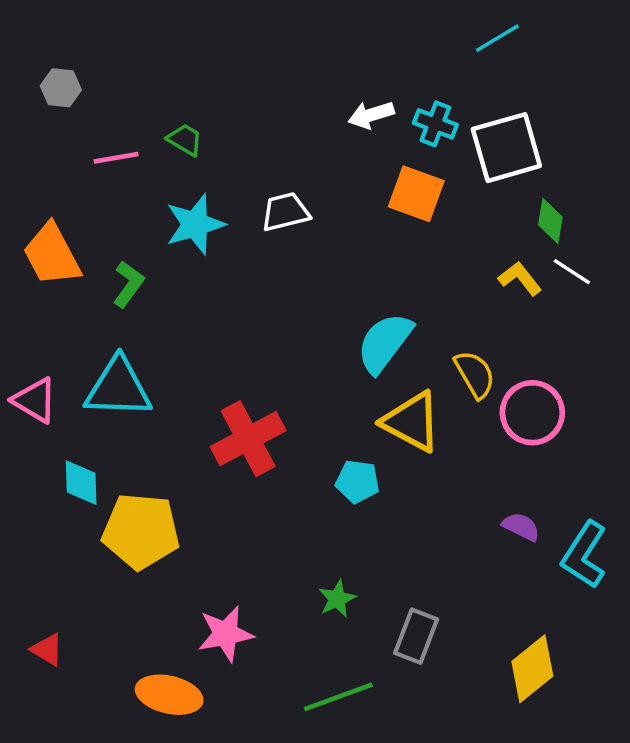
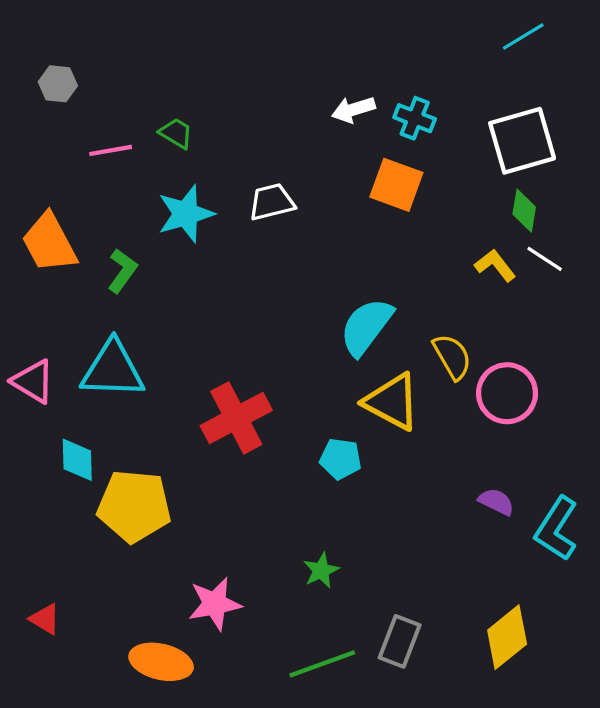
cyan line: (497, 38) -> (523, 37), moved
white square: (506, 148) -> (522, 141), moved
gray rectangle: (416, 636) -> (400, 641), moved

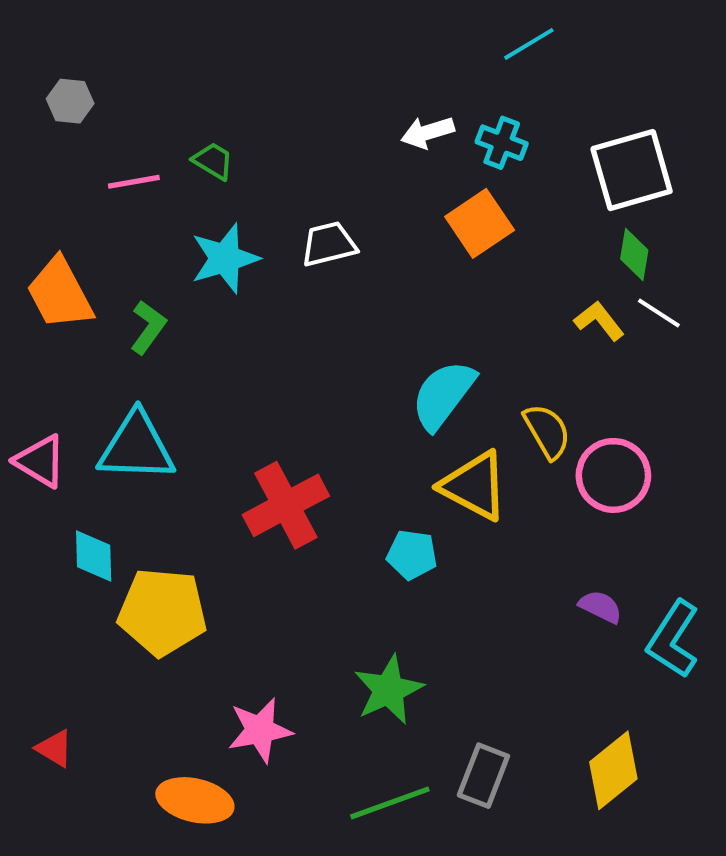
cyan line: (523, 37) -> (529, 44), moved
orange square: (396, 185) -> (480, 223), turned 36
green star: (321, 570) -> (389, 690), size x1.6

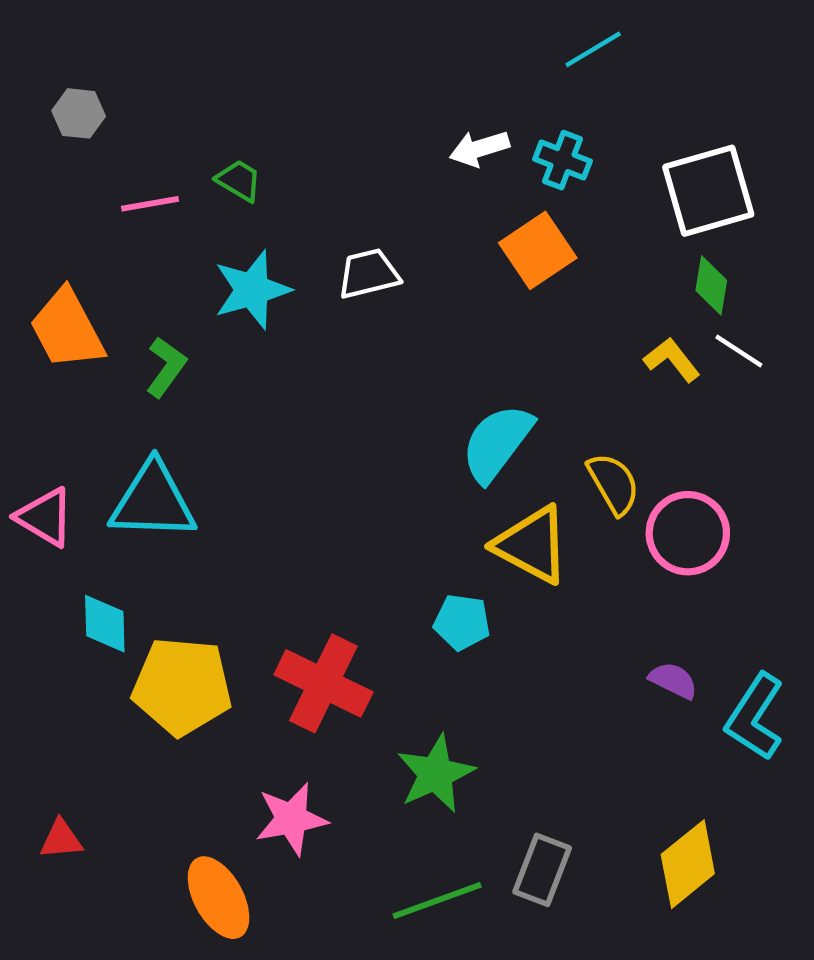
red cross: (286, 505) -> (323, 683), moved, turned -36
red triangle: (55, 748) -> (61, 839), turned -36
orange ellipse: (195, 800) -> (219, 898), turned 48

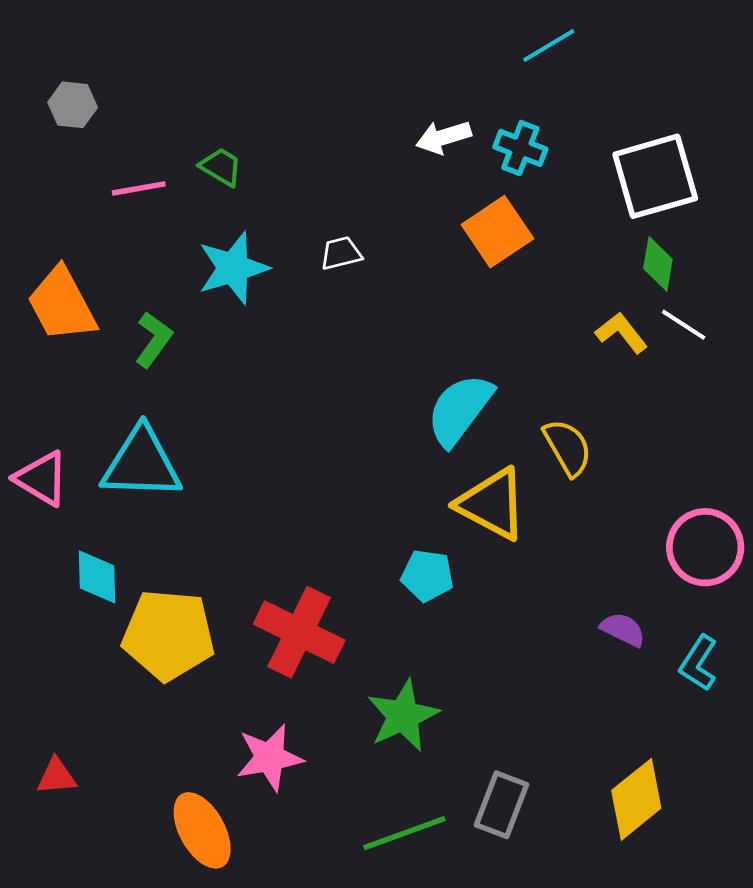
white trapezoid: (369, 274) -> (341, 253), size x0.7
pink circle: (688, 533) -> (705, 547), moved
cyan L-shape: (755, 717) -> (698, 663), size x0.7

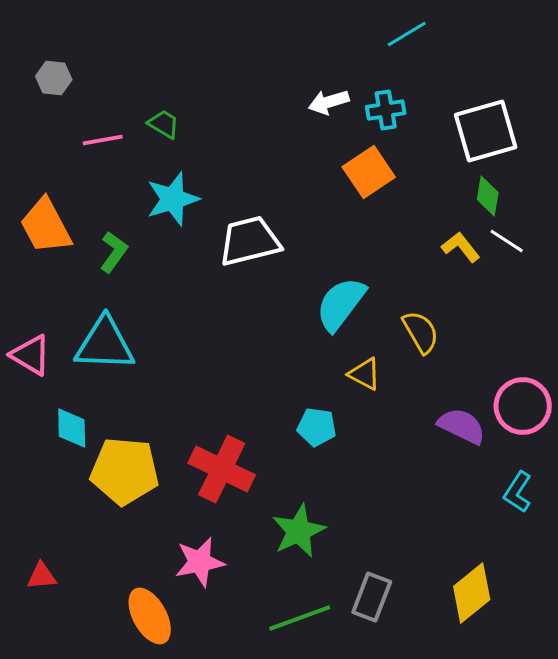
cyan cross: (520, 148) -> (386, 110), turned -30
white trapezoid: (341, 253) -> (250, 241), moved, size x2.0
yellow triangle: (492, 504) -> (365, 374), size x0.6
purple semicircle: (623, 629) -> (462, 426), moved, size x1.4

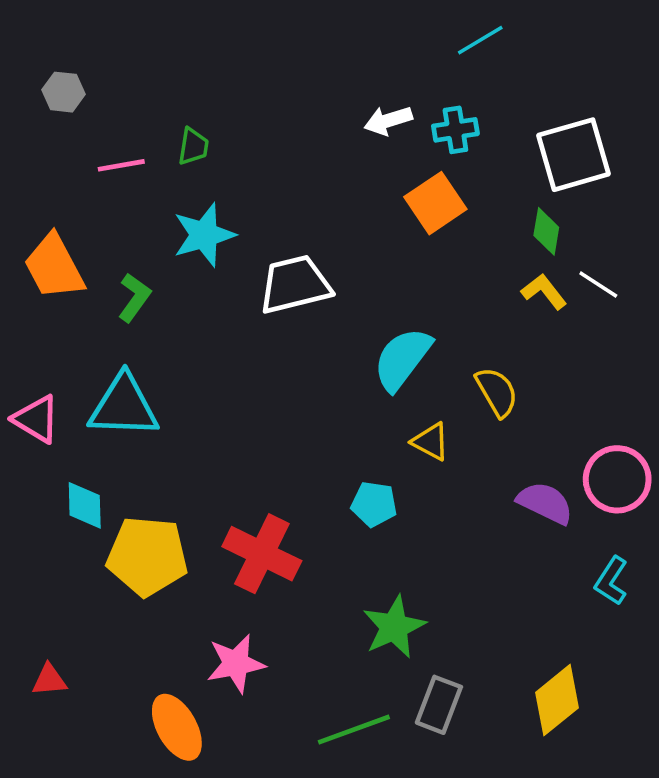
green trapezoid: (164, 124) -> (193, 146), turned 68
green diamond: (488, 196) -> (546, 231), moved
green star: (299, 531) -> (394, 627), moved

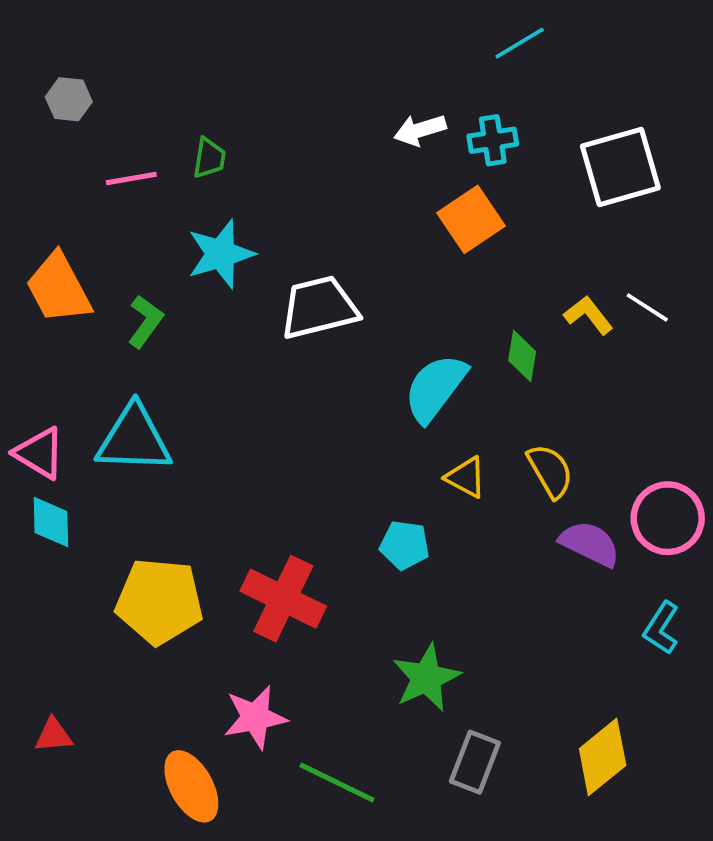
green diamond: (546, 231) -> (522, 356), moved
yellow semicircle: (497, 392) -> (550, 471), moved
cyan diamond: (85, 505) -> (51, 522), moved
green line: (354, 730) -> (337, 783), moved, turned 46

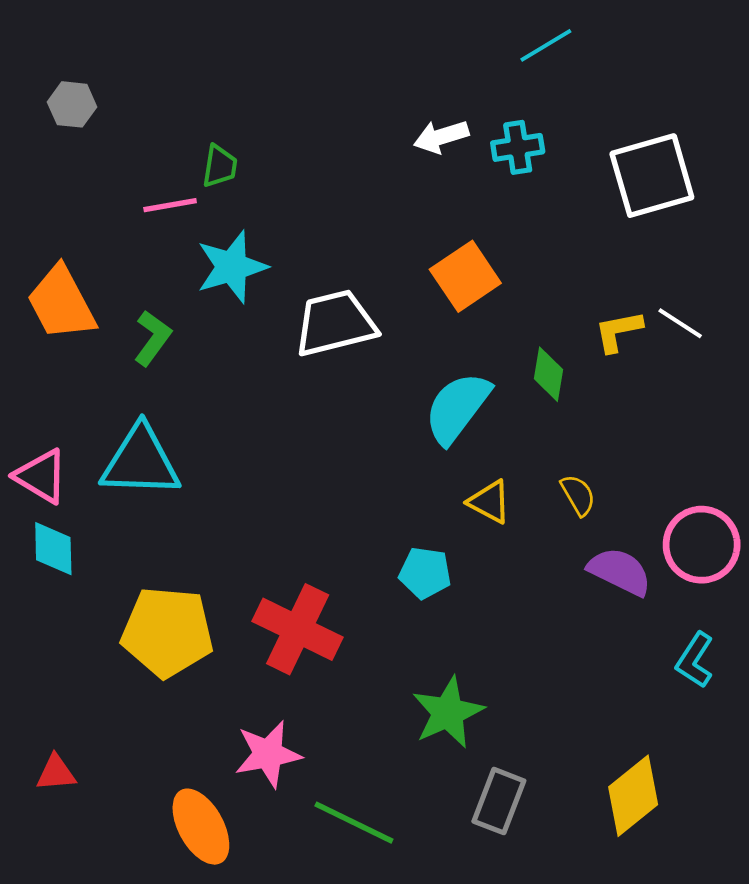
pink line: (131, 179) -> (170, 205), moved
orange square: (471, 219) -> (465, 276), moved
yellow L-shape: (589, 315) -> (618, 331), turned -63
yellow semicircle: (550, 471) -> (578, 495), size x0.7

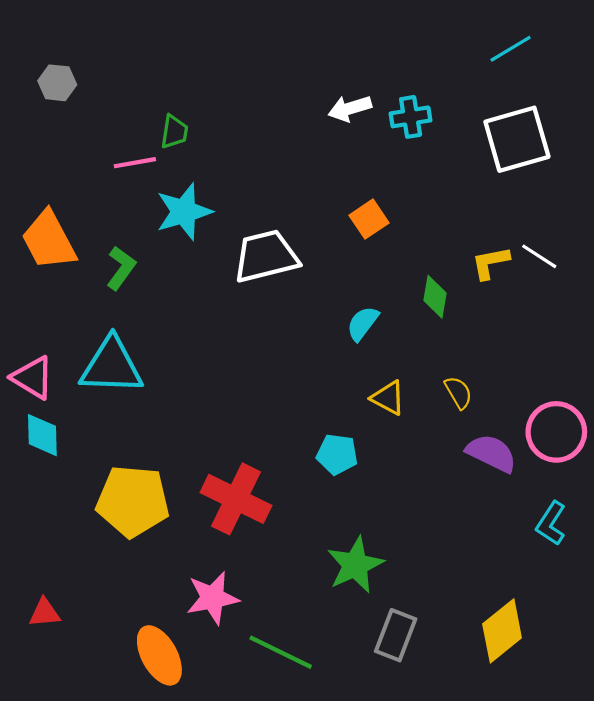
cyan line: (546, 45) -> (511, 49), moved
orange square: (465, 276) -> (369, 219), size x0.7
cyan semicircle: (457, 408) -> (363, 323), size x0.6

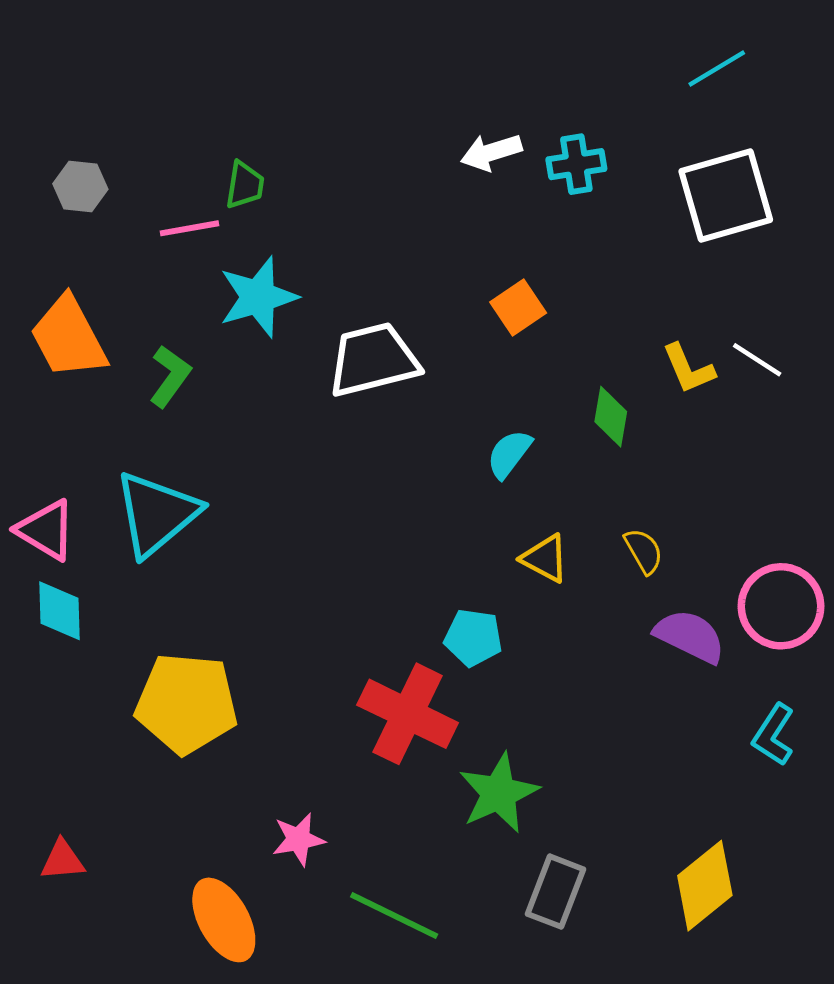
gray hexagon: (57, 83) -> (80, 187), moved
yellow L-shape: (490, 263) -> (688, 369), turned -102
cyan triangle: (111, 366) -> (157, 514), turned -42
red cross: (236, 499) -> (408, 714), moved
pink star: (213, 598) -> (299, 839), size x0.7

